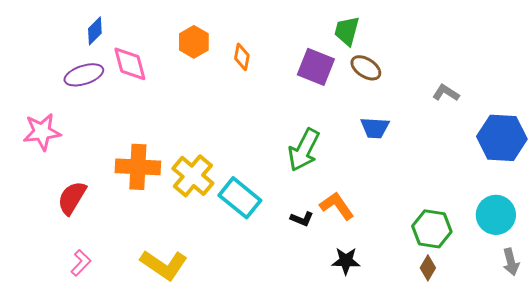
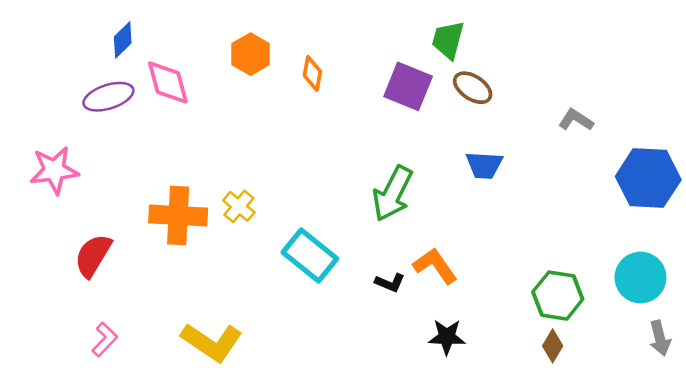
yellow cross: (193, 176) -> (239, 206), moved, size x0.6

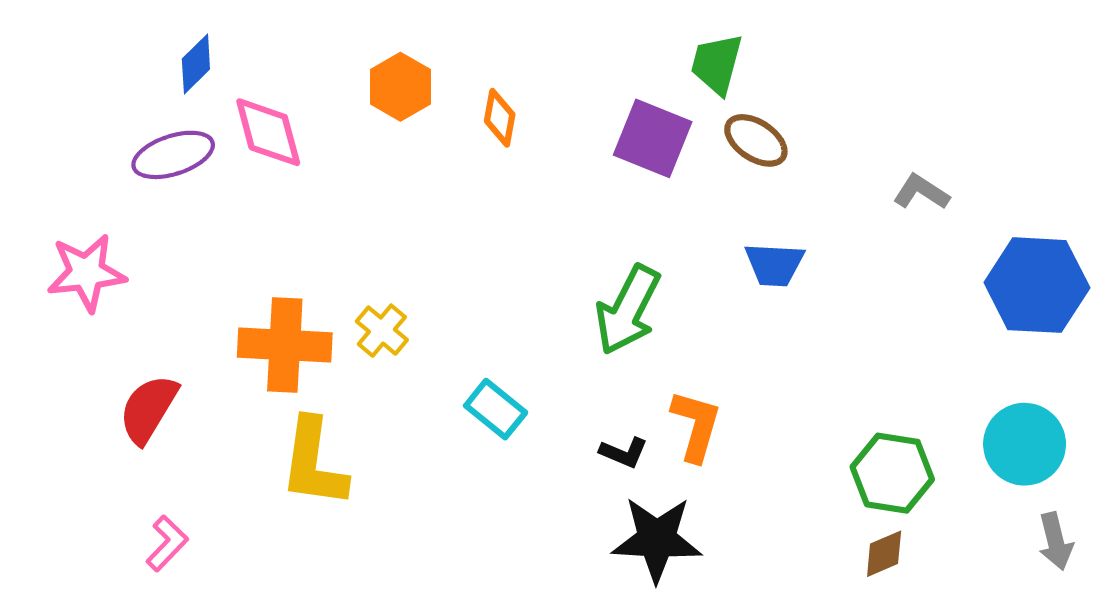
cyan rectangle: (310, 256) -> (496, 409), size x0.7
orange L-shape: (435, 266) -> (696, 426), turned 51
black star: (447, 337) -> (657, 539), moved, size x1.5
yellow L-shape: (212, 342) -> (314, 463), moved, turned 64
brown diamond: (553, 346) -> (884, 554), turned 36

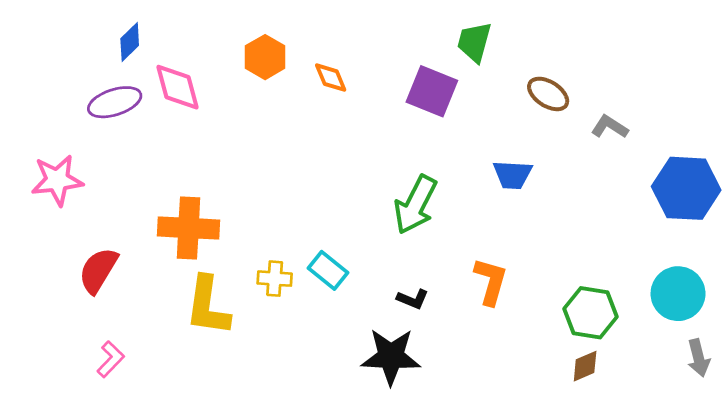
orange diamond: (500, 118) -> (331, 78), turned -33
brown ellipse: (756, 140) -> (548, 94), moved
yellow cross: (382, 331) -> (275, 279), moved, turned -36
orange L-shape: (696, 426) -> (491, 281), moved
black star: (657, 539) -> (391, 357), moved

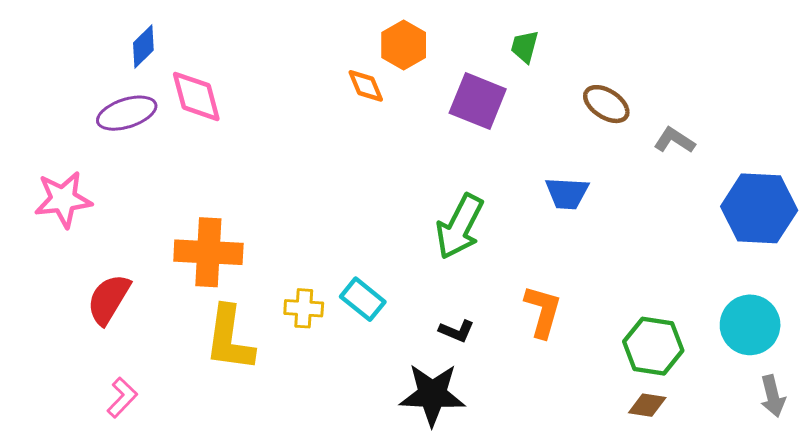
green trapezoid: (474, 42) -> (525, 47), size x0.7
orange hexagon: (265, 57) -> (404, 45), moved
brown diamond: (585, 366) -> (647, 405), turned 32

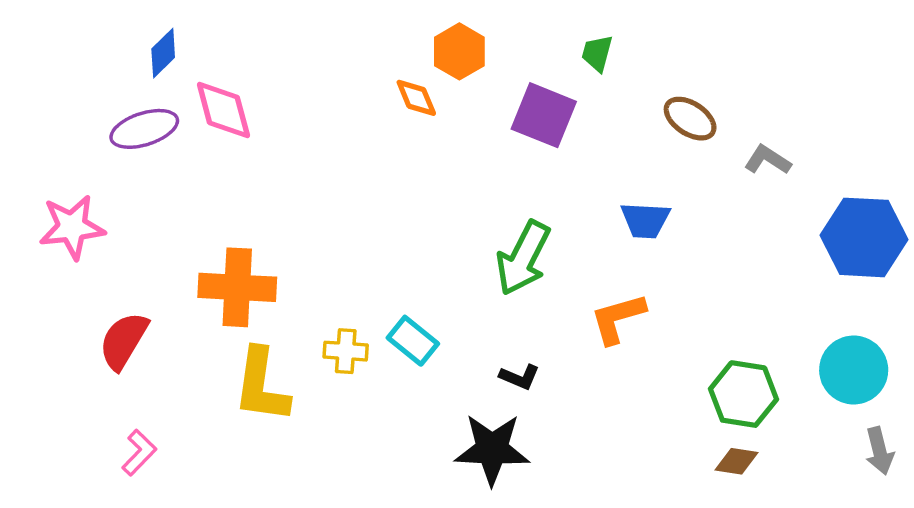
orange L-shape: (543, 311) -> (618, 318), moved, turned -122

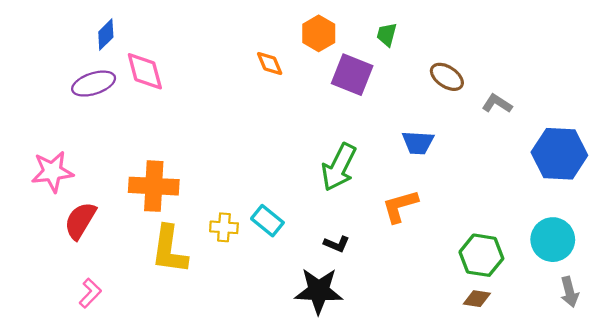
orange hexagon: (459, 51) -> (319, 33), moved
pink star: (72, 227) -> (52, 172), moved

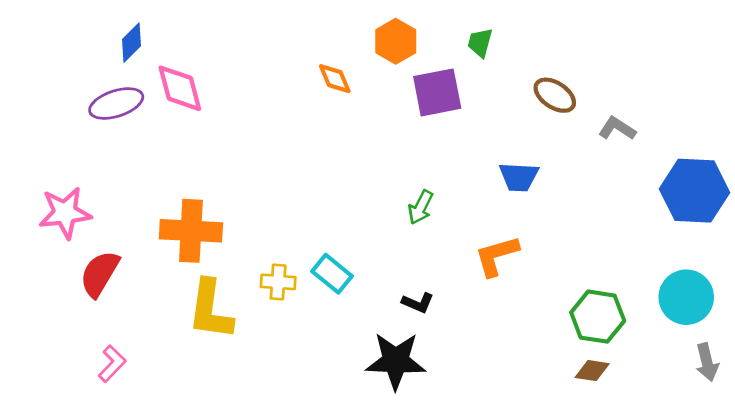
purple square: (352, 75) -> (437, 92), turned -33
green arrow: (339, 167) -> (421, 207), size x0.6

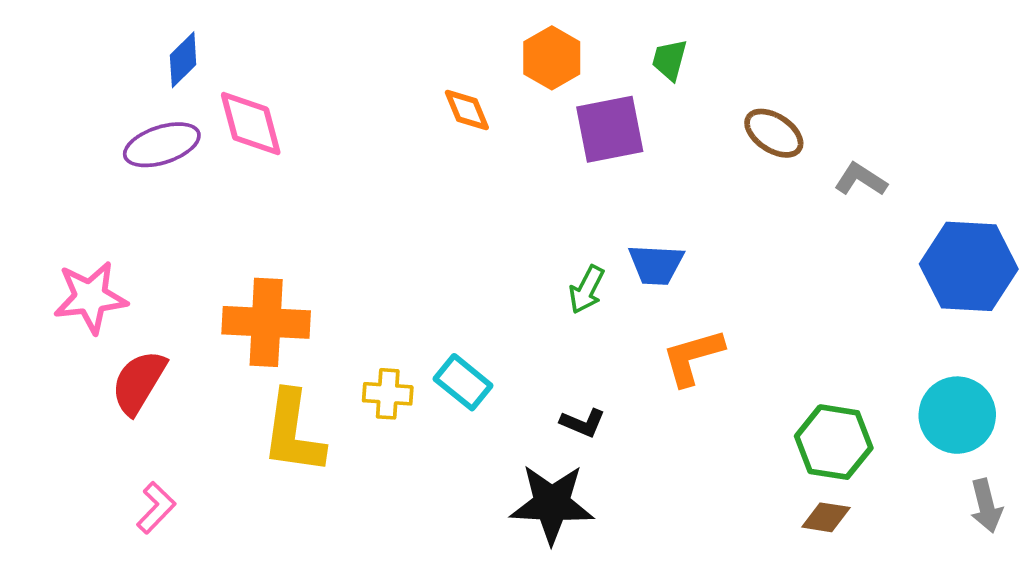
blue trapezoid: (519, 177) -> (656, 264), moved

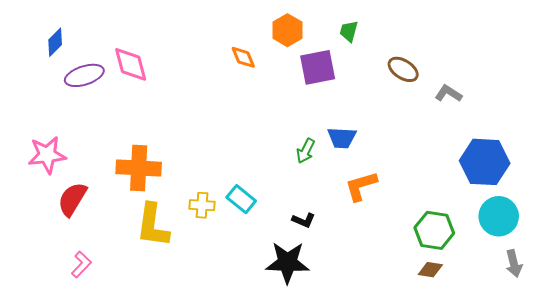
blue diamond: (183, 60) -> (55, 42), moved
blue hexagon: (969, 266) -> (485, 162), moved

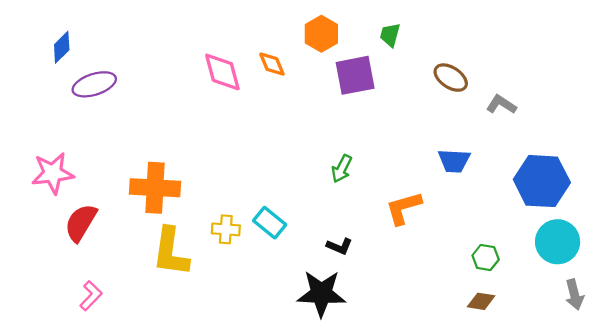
pink diamond: (131, 64) -> (222, 72), moved
blue trapezoid: (342, 138) -> (454, 161), moved
green hexagon: (434, 230) -> (486, 257), size x0.6

